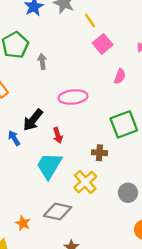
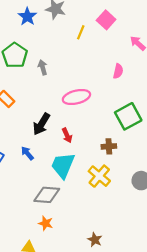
yellow line: (90, 21) -> (81, 32), moved, turned 64
pink square: (103, 44) -> (106, 20), moved
blue arrow: (14, 138) -> (27, 153), moved
gray diamond: (58, 212) -> (47, 195), moved

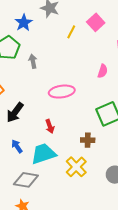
blue star: (27, 16) -> (24, 23), moved
black arrow: (41, 124) -> (15, 112), moved
blue arrow: (27, 153) -> (17, 146), moved
cyan trapezoid: (63, 165) -> (43, 154), turned 44

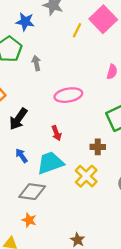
pink square: (96, 22) -> (103, 19), size x1.4
blue star: (24, 23) -> (25, 22), turned -30

